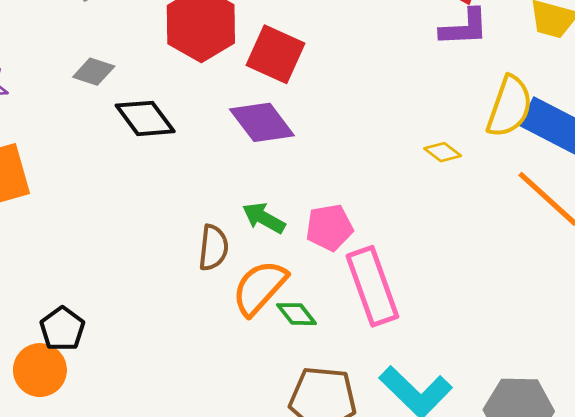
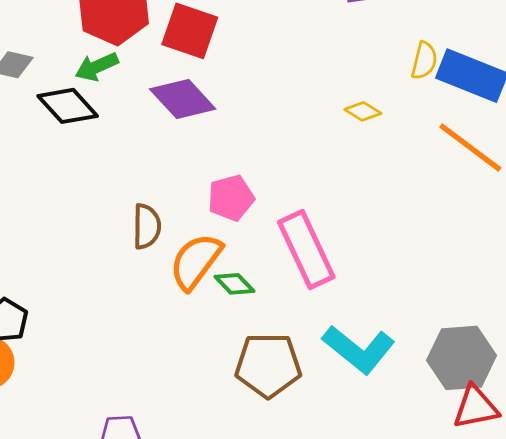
yellow semicircle: (510, 107) -> (424, 61), size x0.6
green arrow: (264, 218) -> (97, 67), moved, turned -48
pink pentagon: (329, 227) -> (231, 198), moved

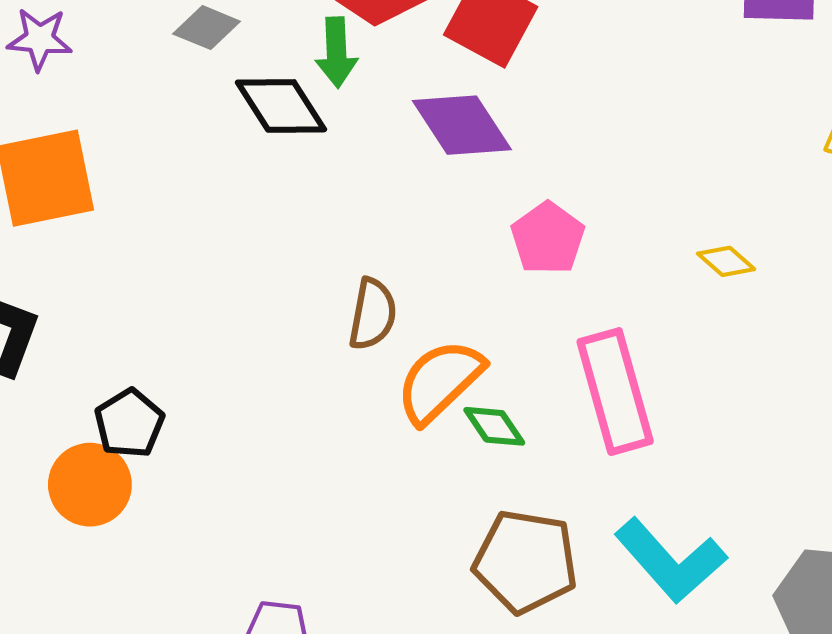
green arrow: (97, 67) -> (336, 52), turned -78
yellow diamond: (363, 111) -> (726, 261), moved
pink pentagon: (231, 198) -> (548, 238), moved, turned -30

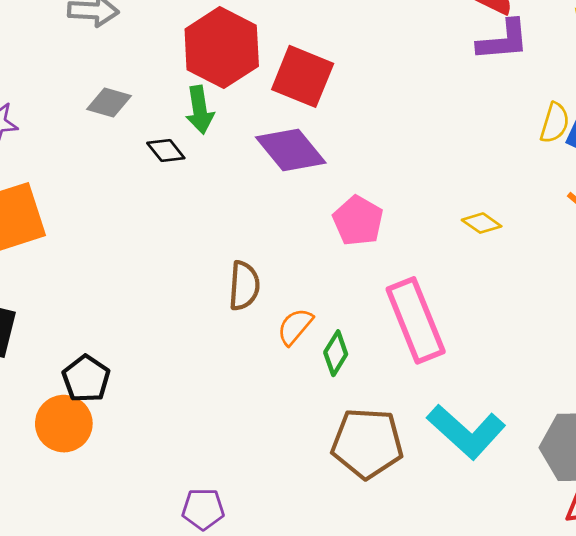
black diamond: (281, 106) -> (166, 150), size x0.6
orange semicircle: (440, 381) -> (295, 327), size x0.6
green diamond: (494, 426) -> (336, 353), turned 72

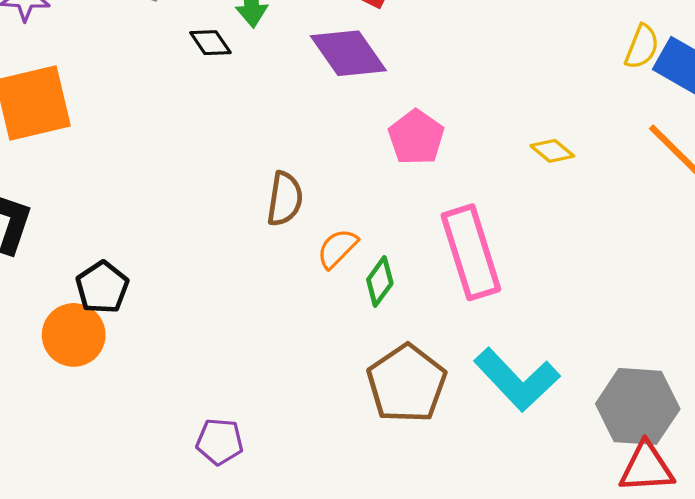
brown pentagon: (367, 443) -> (407, 384), turned 30

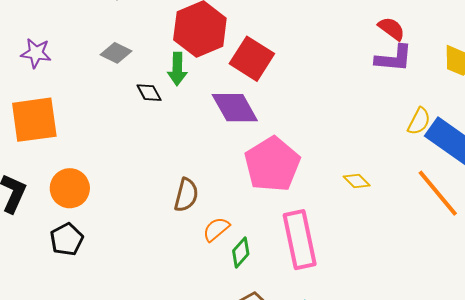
pink pentagon: (416, 137) -> (272, 164), size x1.6
orange circle: (74, 335) -> (70, 188), moved

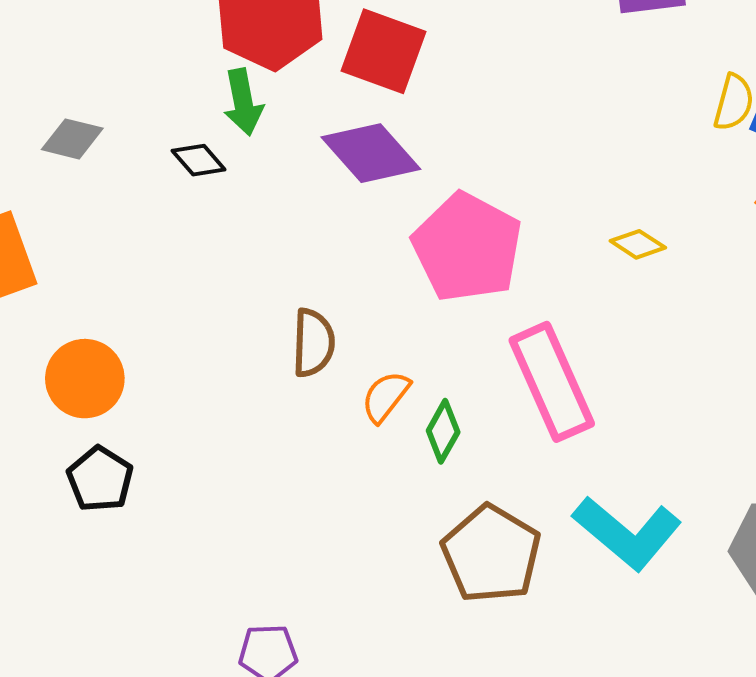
gray diamond: (116, 53) -> (72, 139), moved

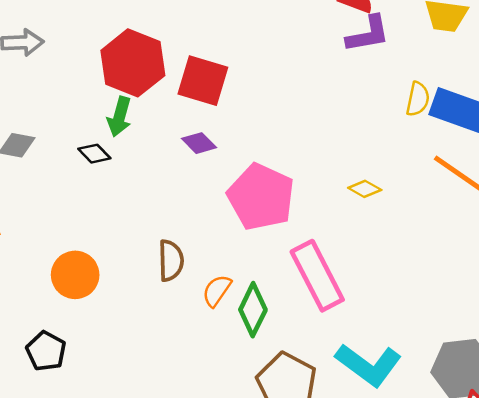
green arrow: (243, 102) -> (119, 117), turned 30
purple diamond: (371, 153) -> (199, 143), size x0.6
orange circle: (85, 379) -> (75, 275), moved
green diamond: (443, 431) -> (253, 310), size x1.4

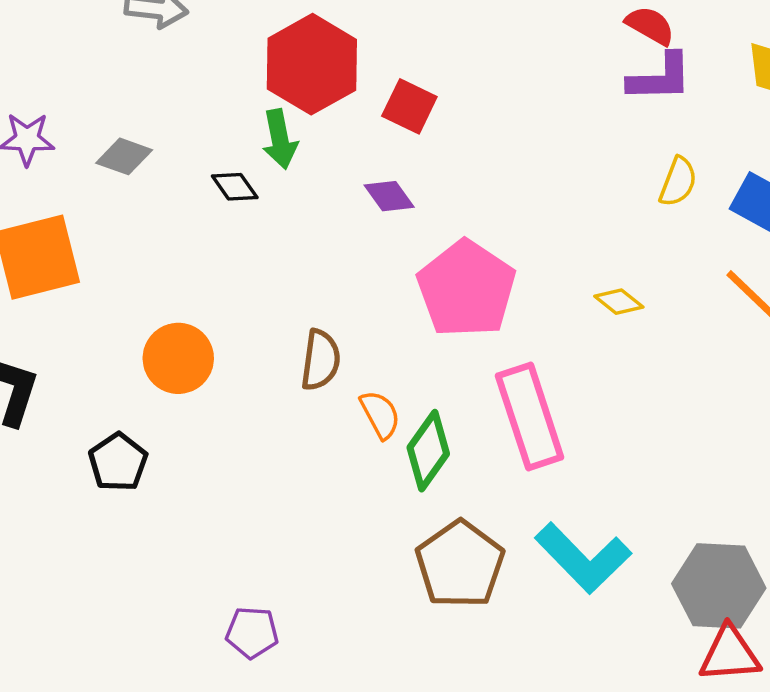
red square: (203, 81) -> (409, 106), size x0.7
yellow semicircle: (418, 99) -> (678, 182), moved
green arrow: (119, 117) -> (280, 139), turned -36
orange semicircle: (217, 291) -> (380, 415), turned 108

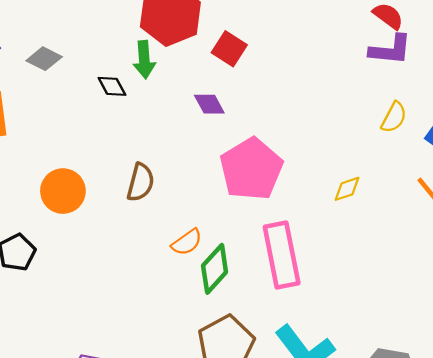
yellow diamond: (619, 302) -> (347, 189), turned -64
brown semicircle: (321, 360) -> (141, 182), moved
orange semicircle: (380, 415) -> (187, 242), turned 76

